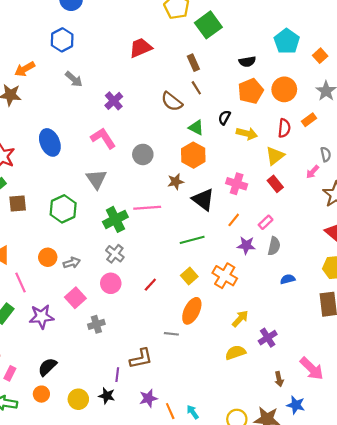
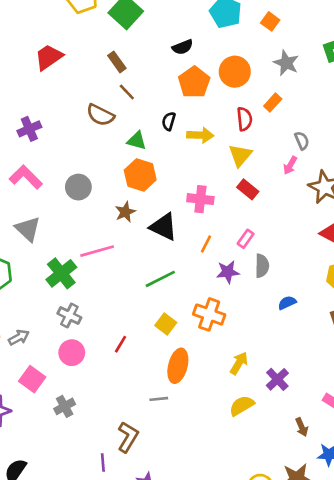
purple cross: (114, 101) -> (29, 129), turned 30
brown L-shape: (141, 359) -> (128, 437), turned -35

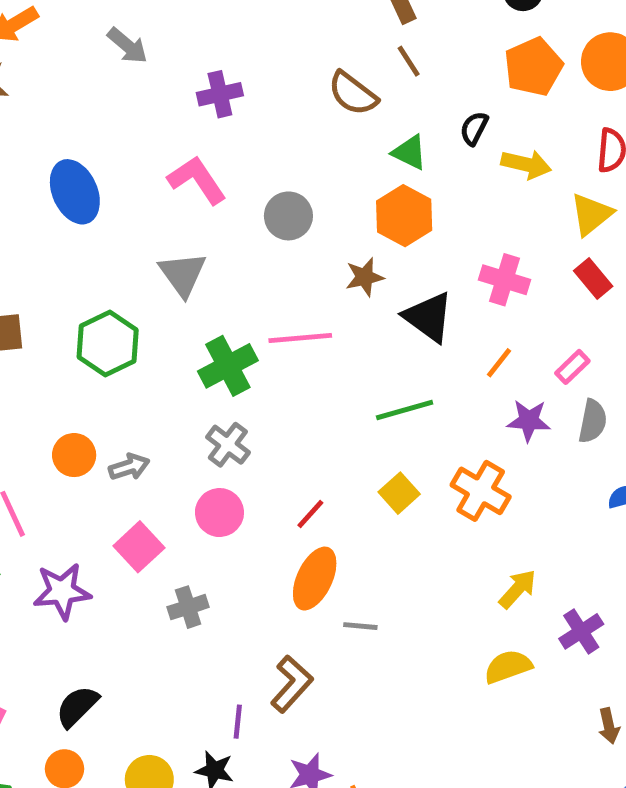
orange ellipse: (178, 366) -> (315, 579), moved

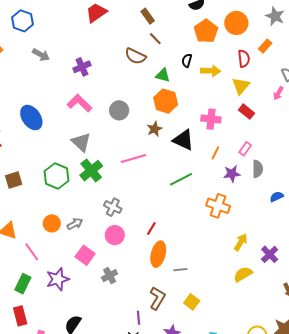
green cross: (228, 366) -> (91, 171), moved
yellow square: (399, 493) -> (192, 302), moved

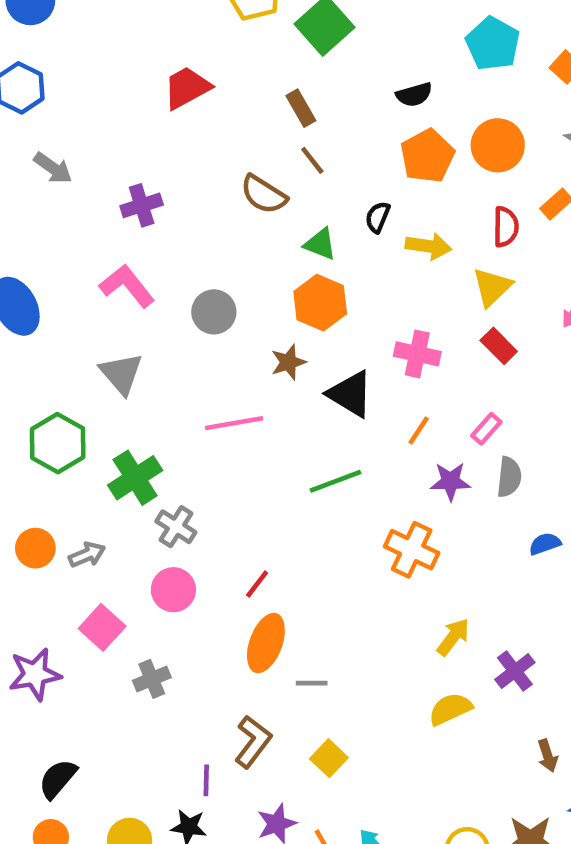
green cross: (91, 171) -> (135, 478), moved

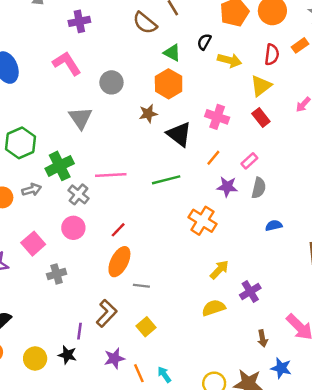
gray triangle: (121, 374) -> (80, 118), moved
pink line: (234, 423) -> (111, 175), moved
gray arrow: (87, 555) -> (32, 190), moved

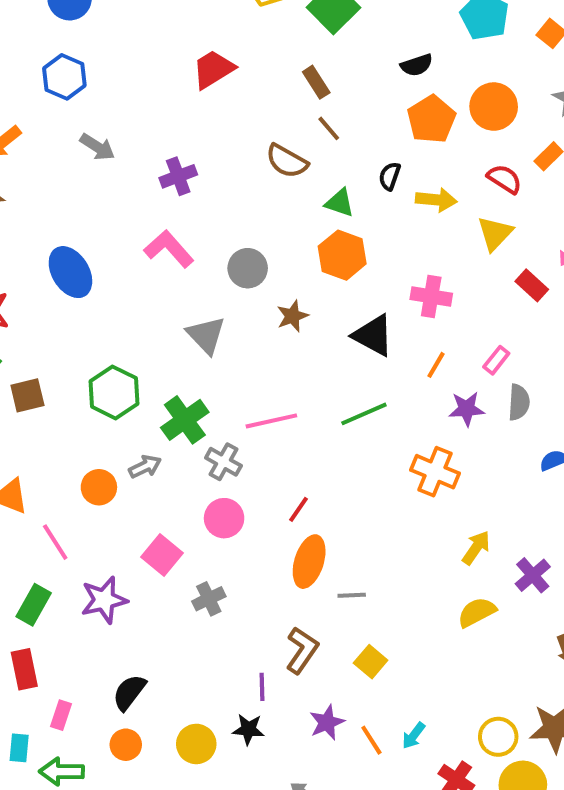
red semicircle: (272, 55) -> (504, 179), turned -55
brown star: (148, 114) -> (292, 316), moved
red rectangle: (261, 117) -> (532, 285), moved
cyan arrow: (164, 375) -> (414, 736), turned -98

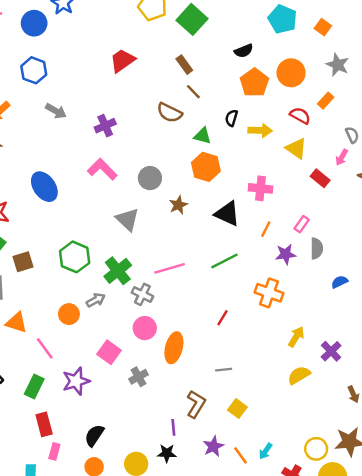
yellow triangle: (495, 233) -> (296, 148), turned -35
red line: (298, 509) -> (222, 318), moved
orange ellipse: (309, 562) -> (174, 348), moved
red rectangle: (24, 669) -> (44, 424), moved

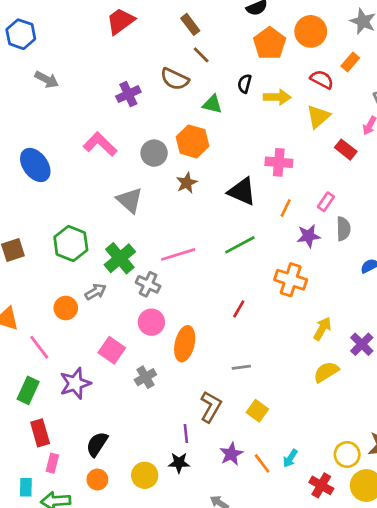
purple cross: (105, 126) -> (128, 94), moved
yellow triangle: (296, 148) -> (318, 117), turned 45
orange hexagon: (206, 167) -> (193, 141), moved

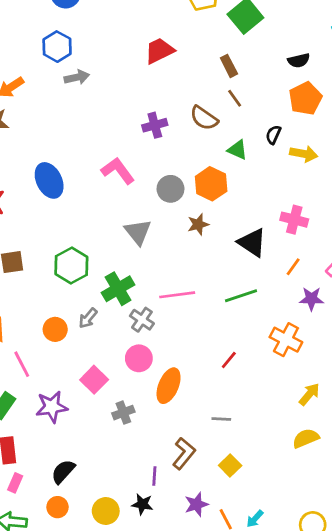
gray arrow: (47, 80) -> (77, 77), moved, turned -50
gray arrow: (96, 292) -> (88, 318), turned 150

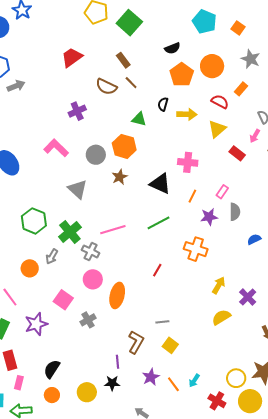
brown semicircle: (204, 118) -> (106, 87), moved
gray line: (221, 419) -> (162, 322), moved

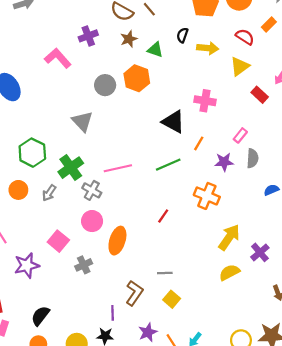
pink L-shape: (56, 148) -> (58, 58), moved
brown star: (120, 177) -> (129, 39), moved
orange line: (192, 196) -> (199, 143), moved
orange circle: (30, 268) -> (18, 190), moved
yellow arrow: (219, 285) -> (229, 237), size x1.4

